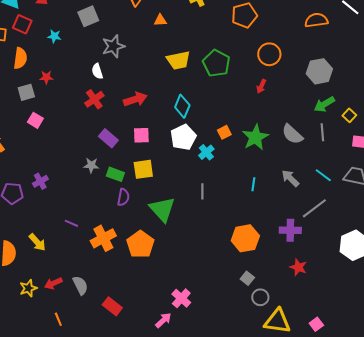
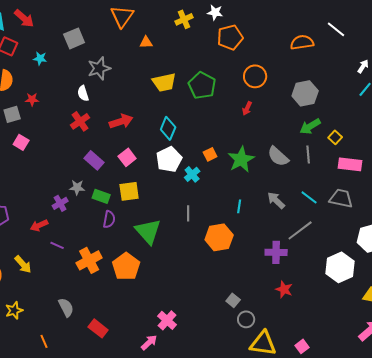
pink square: (141, 135) -> (127, 157), turned -36
purple cross: (40, 181) -> (60, 203), moved
orange hexagon: (245, 238) -> (219, 237), moved
red arrow: (53, 283) -> (39, 225), moved

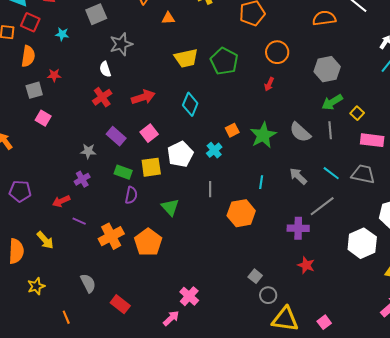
white pentagon: (169, 159) -> (180, 154), moved
gray star: (77, 187) -> (88, 151), moved
green triangle: (148, 231) -> (170, 207), size x0.7

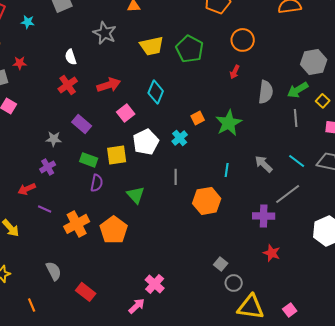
gray star: (121, 44) -> (105, 33), moved, turned -30
gray hexagon: (327, 69) -> (314, 62), moved
gray semicircle: (300, 132) -> (266, 92), moved, turned -125
pink square: (149, 133) -> (126, 113), moved

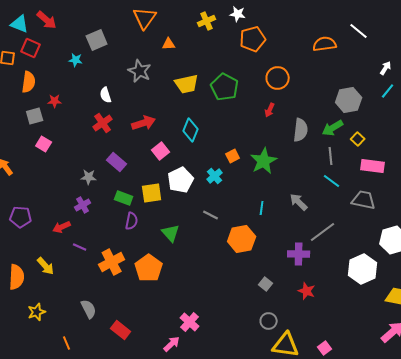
cyan star: (28, 22) -> (76, 60), moved
cyan line: (297, 161) -> (332, 181), moved
gray line: (176, 177) -> (211, 215), turned -63
gray square: (221, 264) -> (266, 284), moved

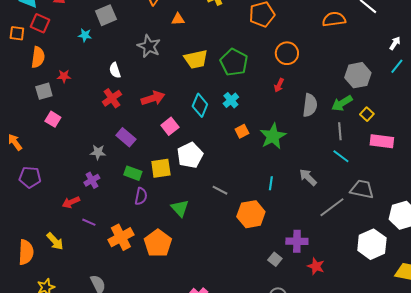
cyan cross: (215, 176) -> (231, 100), moved
gray trapezoid: (364, 200) -> (362, 189), moved
purple pentagon: (21, 217) -> (30, 177), moved
purple cross: (299, 254) -> (297, 241), moved

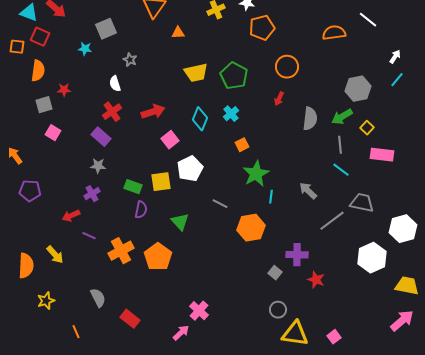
gray star: (149, 46) -> (130, 60), moved, size x0.6
green star: (273, 136) -> (256, 174), moved
purple rectangle: (126, 137) -> (101, 137), moved

